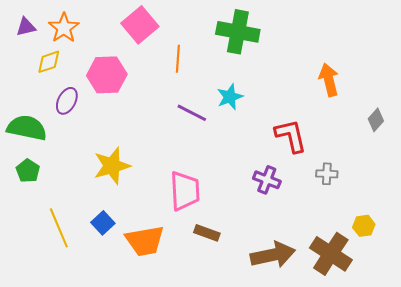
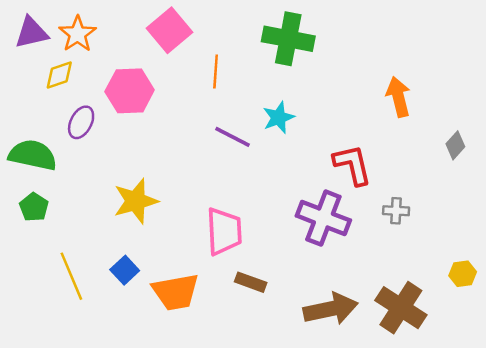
purple triangle: (26, 27) -> (31, 33), size x1.4
purple cross: (267, 180) -> (323, 218), size x1.6
yellow hexagon: (364, 226) -> (463, 274), moved

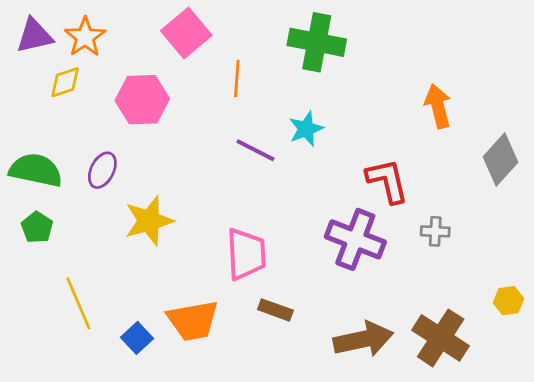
purple ellipse: (81, 122) -> (102, 170), moved
gray diamond: (455, 145) -> (500, 159), size x1.6
blue square: (125, 270) -> (137, 338), moved

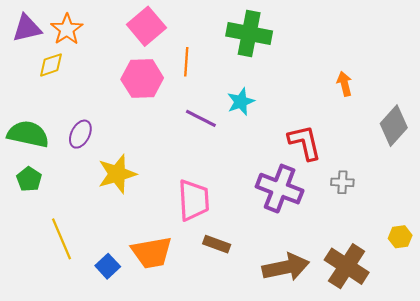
pink hexagon: (142, 100) -> (142, 79), moved
orange arrow: (438, 106) -> (345, 84), size x0.7

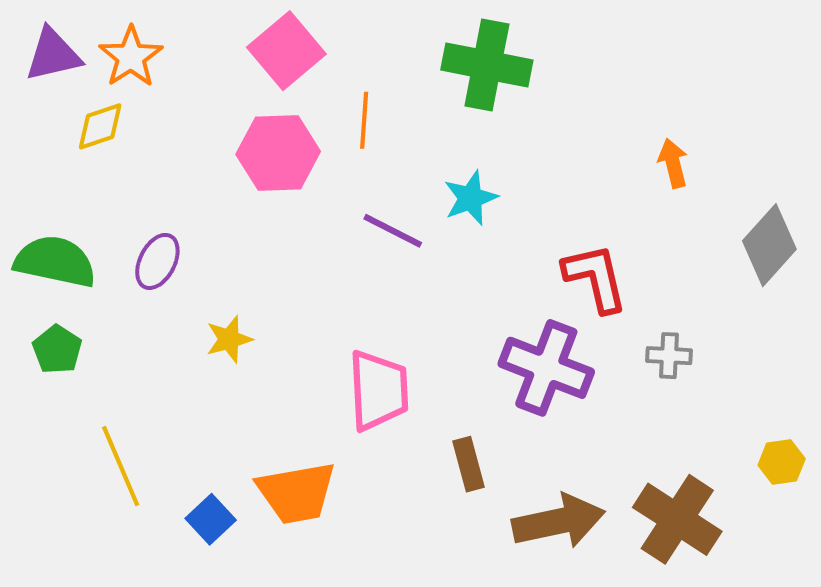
yellow star: (117, 174) -> (229, 339), size x0.6
brown rectangle: (217, 244) -> (468, 464), moved, turned 55

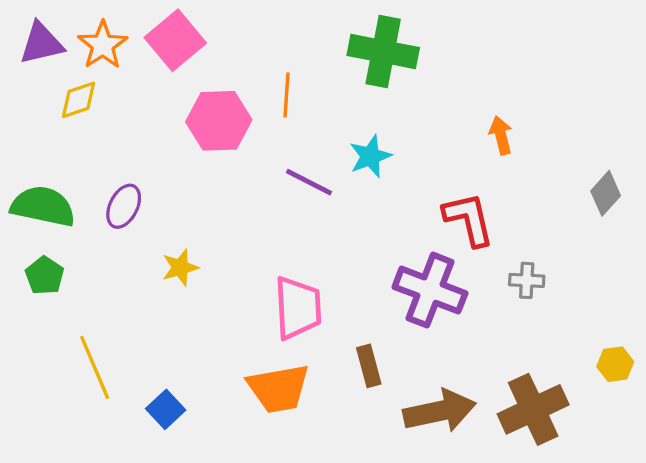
pink square: (286, 51) -> (175, 40), moved
orange arrow: (673, 163) -> (501, 135), moved
gray diamond: (769, 245) -> (606, 193), size x0.7
orange trapezoid: (297, 493) -> (278, 388), moved
brown cross: (677, 519) -> (533, 409), turned 32

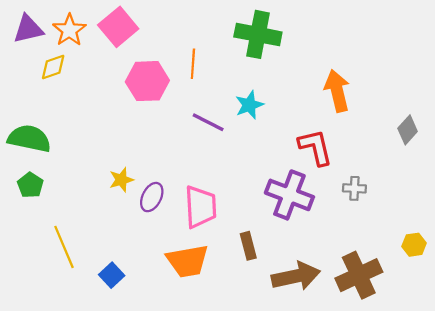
orange arrow: (501, 135) -> (337, 91), size x1.6
purple ellipse: (124, 206) -> (152, 197), moved

